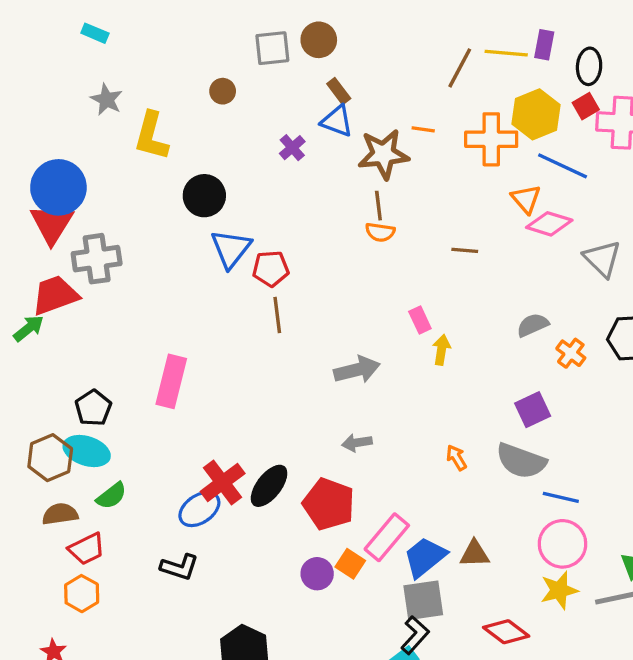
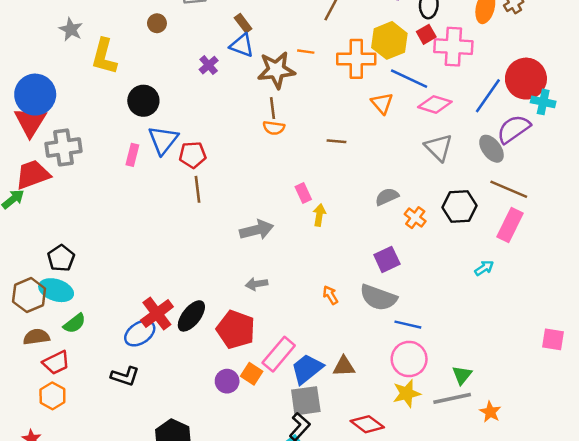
pink diamond: (549, 224) -> (435, 104), moved
pink rectangle: (171, 381) -> (132, 155), moved, size x0.6

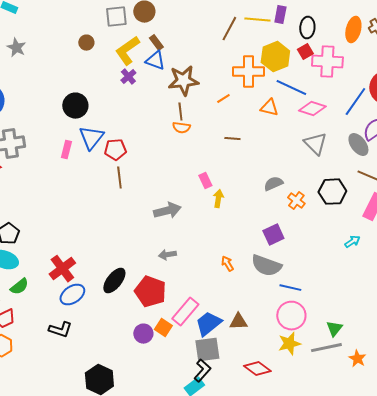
orange line: (306, 52) -> (223, 99), moved, turned -40
yellow L-shape: (104, 56) -> (127, 51), moved, turned 40
orange triangle: (382, 103) -> (269, 108), turned -36
red cross: (157, 314) -> (62, 269), moved

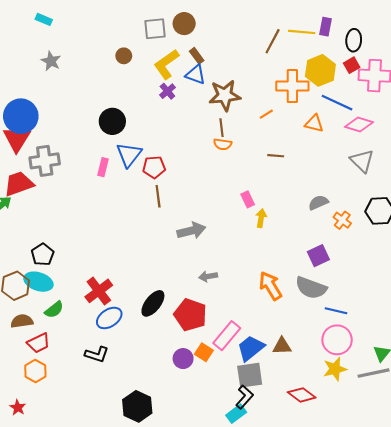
gray arrow: (167, 211) -> (191, 231), moved
orange arrow: (227, 264) -> (270, 286), size x1.8

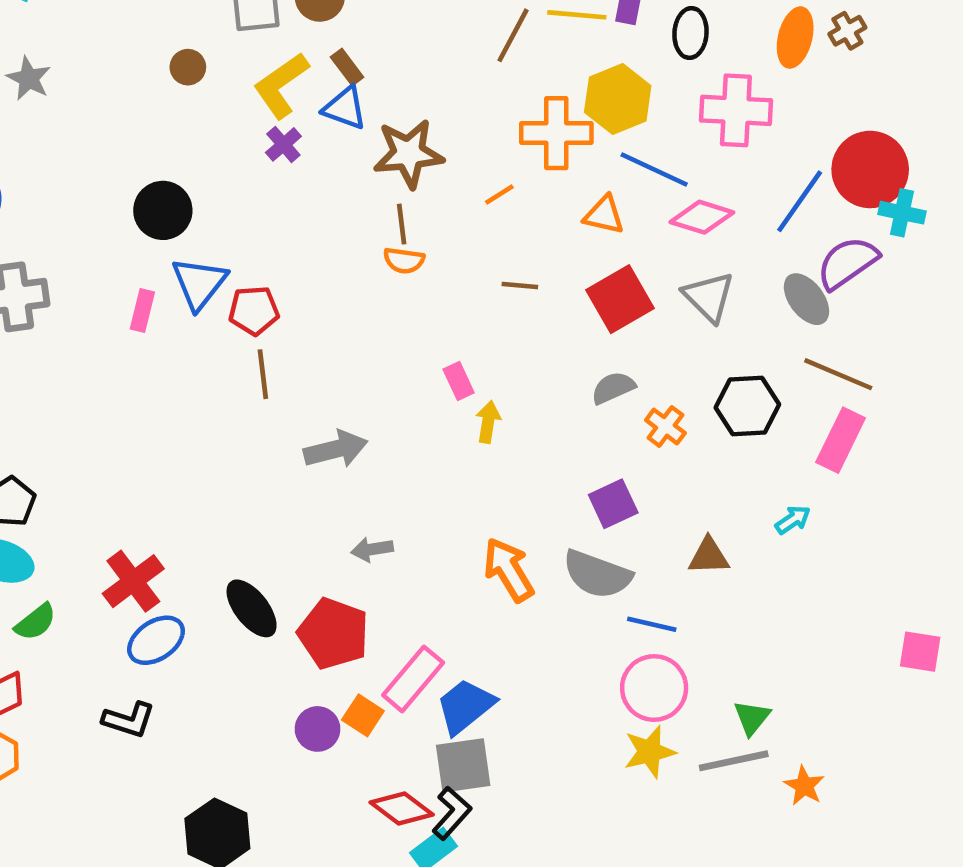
red square: (352, 65) -> (620, 299), moved, size x1.8
black ellipse: (153, 303) -> (252, 608), turned -76
brown triangle: (282, 346) -> (709, 556), moved
red diamond: (302, 395) -> (402, 809), moved

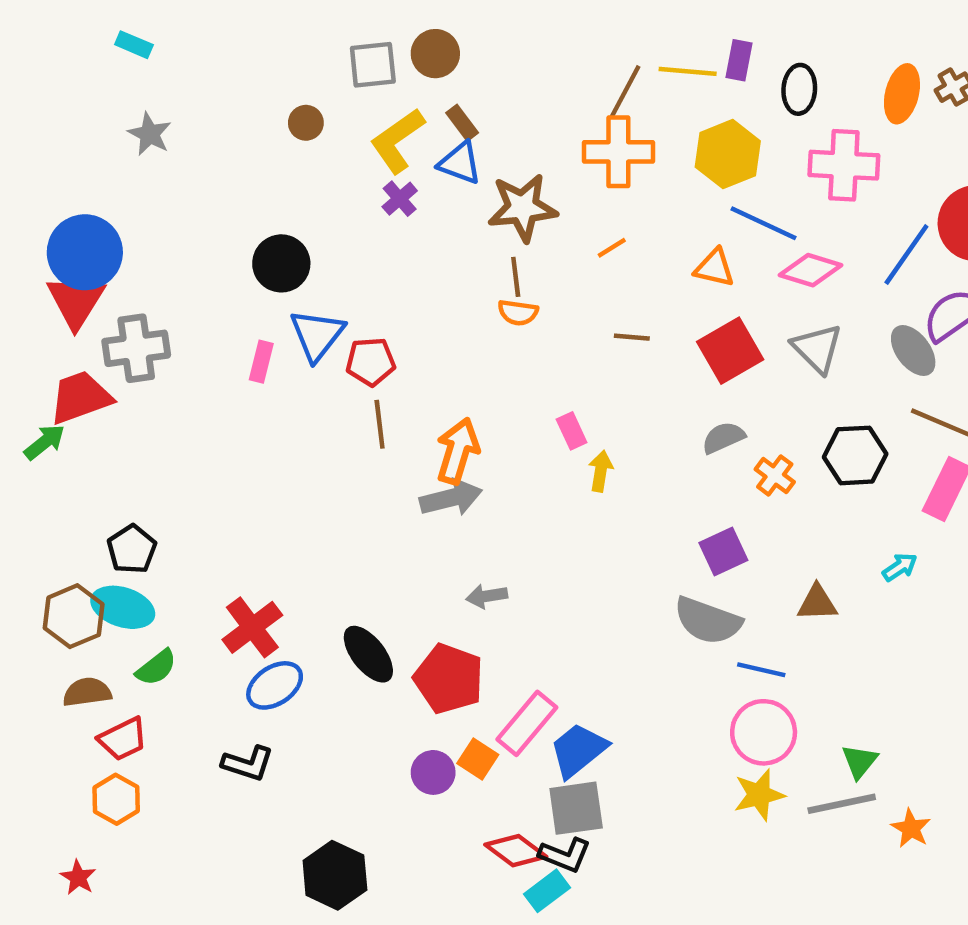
orange cross: (556, 133) -> (618, 152), moved
orange arrow: (509, 570) -> (458, 451), moved, turned 48
black L-shape: (452, 813) -> (565, 855), turned 70

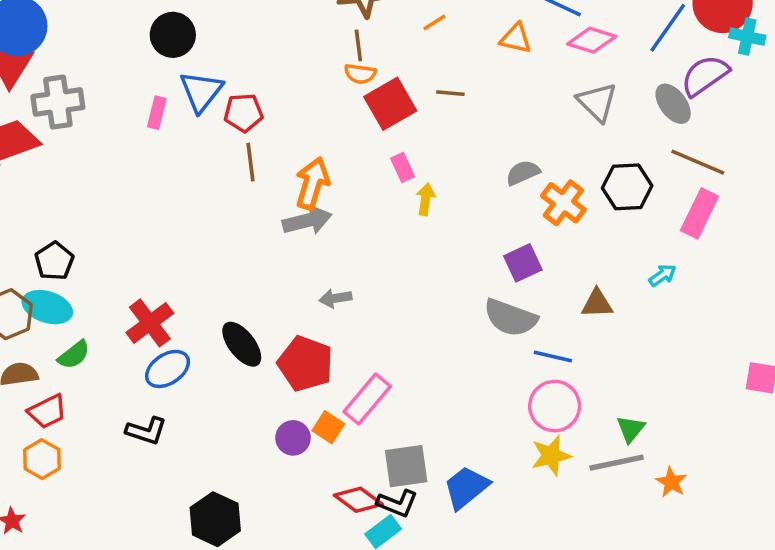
red square: (730, 351) -> (390, 104), moved
orange cross: (775, 476) -> (563, 203), size x1.4
blue trapezoid: (578, 750) -> (466, 487), moved

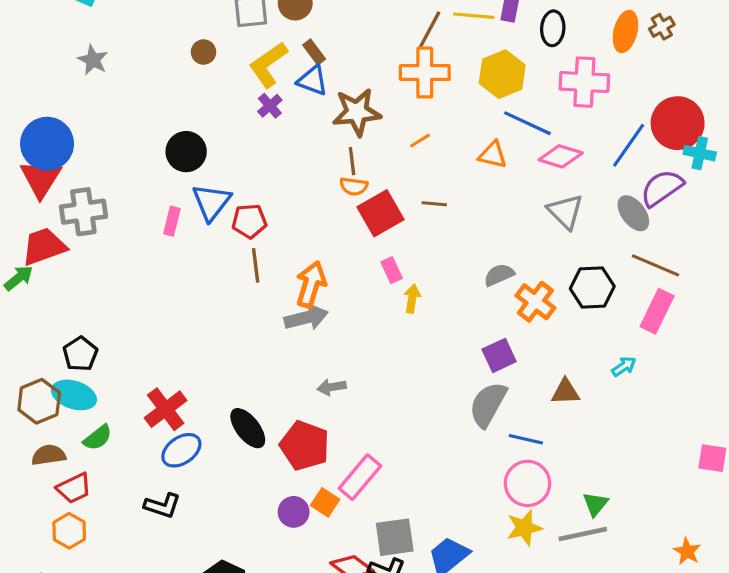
gray semicircle: (510, 318) -> (488, 404), turned 99
orange star: (671, 482) -> (687, 551), moved

